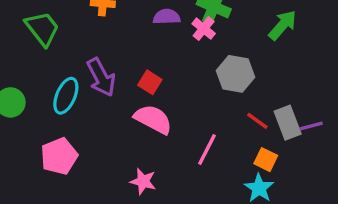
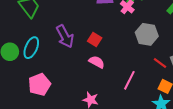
cyan ellipse: (66, 96) -> (31, 48), moved
pink semicircle: (153, 119) -> (97, 62), size x0.7

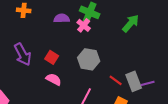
gray hexagon: (147, 34) -> (89, 59), moved

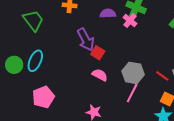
purple arrow: (23, 54) -> (86, 40), moved
gray hexagon: (89, 59) -> (133, 73), moved

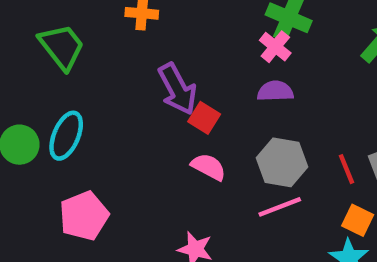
purple semicircle: (108, 13) -> (275, 91), moved
red line: (162, 76) -> (346, 169), turned 32
pink line: (132, 93) -> (280, 207), turned 42

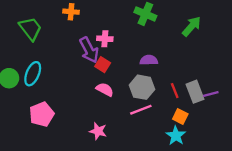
pink cross: (275, 47) -> (105, 39), moved, turned -35
purple semicircle: (275, 91) -> (149, 60), moved

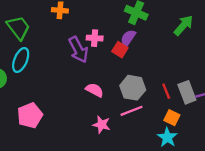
purple semicircle: (149, 60) -> (128, 38), moved, turned -54
red square: (103, 65) -> (120, 50), moved
cyan ellipse: (33, 74) -> (21, 60), moved
pink star: (98, 131) -> (101, 125), moved

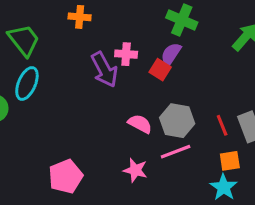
pink semicircle: (95, 90) -> (140, 124), moved
pink pentagon: (30, 115) -> (66, 176), moved
orange square: (172, 118) -> (230, 161), turned -35

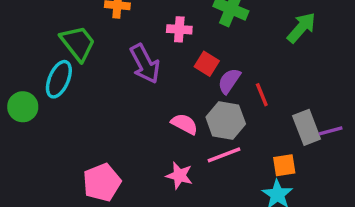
green trapezoid: (24, 40) -> (78, 43), moved
pink cross: (126, 54) -> (179, 29), moved
purple semicircle: (171, 54) -> (229, 81), moved
red line: (222, 125) -> (262, 95), moved

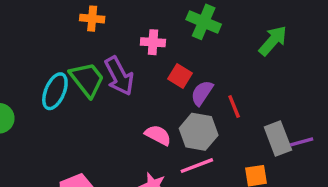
green trapezoid: (78, 43) -> (87, 79), moved
cyan ellipse: (59, 79) -> (55, 91), moved

